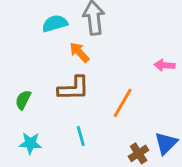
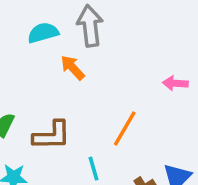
brown L-shape: (74, 88) -> (52, 135), moved
cyan line: (81, 136) -> (93, 169), moved

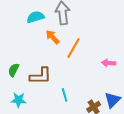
pink arrow: (175, 83) -> (109, 63), moved
orange line: (125, 129) -> (74, 48), moved

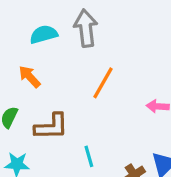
orange arrow: (53, 37) -> (30, 77), moved

